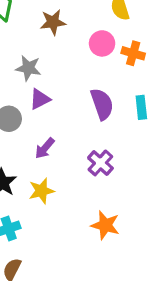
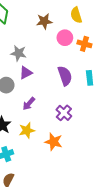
brown star: (53, 22) -> (44, 21), moved
orange star: (105, 225) -> (54, 142), moved

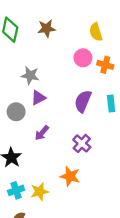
brown star: (44, 21) -> (47, 28), moved
purple semicircle: (65, 76) -> (83, 101), turned -138
yellow star: (27, 130) -> (40, 192), moved

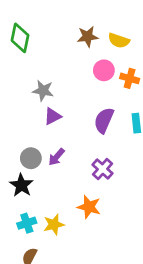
brown star: (47, 28) -> (88, 37), moved
yellow semicircle: (96, 32) -> (119, 41), turned -54
gray circle: (16, 112) -> (31, 158), moved

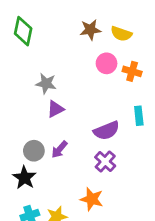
purple semicircle: (104, 120) -> (107, 131), moved, turned -135

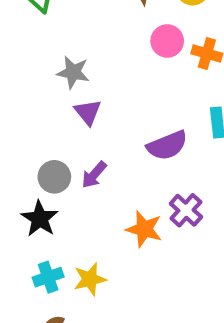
purple triangle: (55, 109) -> (88, 112), turned -42
purple cross: (105, 162) -> (186, 210), moved
orange star: (92, 199) -> (144, 229), moved

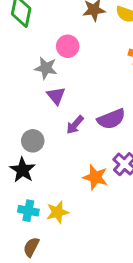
pink circle: (167, 41) -> (68, 46), moved
purple arrow: (94, 175) -> (75, 125), moved
cyan cross: (48, 277) -> (28, 211), turned 30

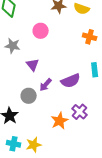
gray star: (46, 68) -> (13, 46), moved
gray circle: (33, 141) -> (29, 96), moved
orange star: (95, 177) -> (60, 121), turned 30

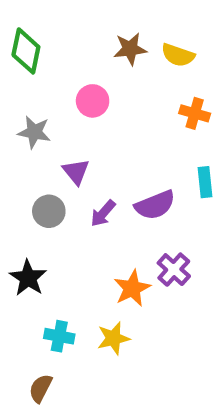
gray circle: (29, 96) -> (49, 211), moved
cyan cross: (14, 144) -> (59, 336), moved
yellow star: (34, 145) -> (113, 338), moved

